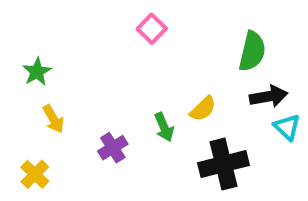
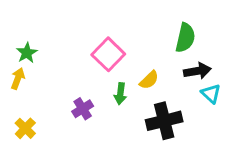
pink square: (152, 29) -> (108, 54), moved, size x1.5
yellow arrow: (53, 119) -> (18, 78), moved, turned -130
green arrow: (164, 127) -> (120, 94), turned 30

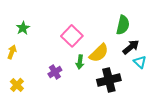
green star: (27, 53) -> (23, 28), moved
black arrow: (197, 71) -> (131, 47), turned -30
yellow semicircle: (149, 80) -> (99, 53), size x1.5

